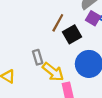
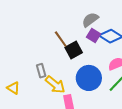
brown line: (58, 23) -> (61, 39), turned -66

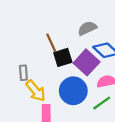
purple square: (94, 35) -> (87, 62), moved, size x1.6

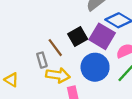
brown line: (51, 43) -> (55, 48), moved
yellow arrow: (36, 91) -> (58, 75), turned -30

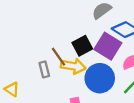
yellow arrow: (58, 75) -> (73, 66), moved

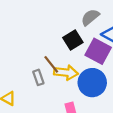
black square: (82, 46) -> (73, 40), moved

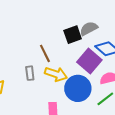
black square: (73, 40) -> (73, 35), moved
brown line: (51, 64) -> (45, 53), moved

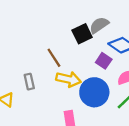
purple square: (89, 61) -> (104, 61), size x0.6
gray rectangle: (30, 73) -> (29, 82), moved

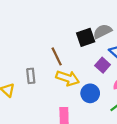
blue circle: (94, 92) -> (90, 93), size x0.7

